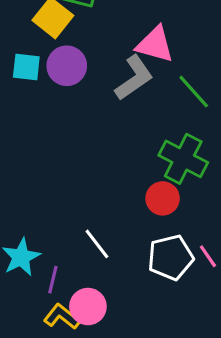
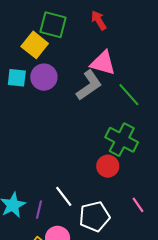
white pentagon: (171, 257) -> (94, 217), moved
purple line: (53, 280) -> (39, 210), moved

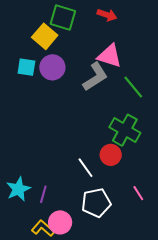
red arrow: (99, 20) -> (107, 15), turned 138
white line: (64, 196) -> (86, 168), moved

